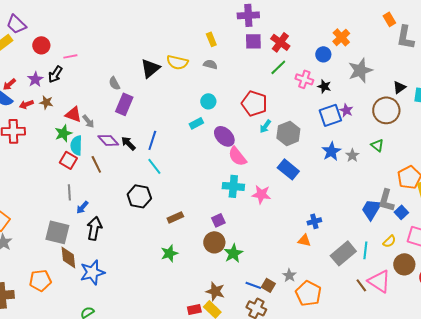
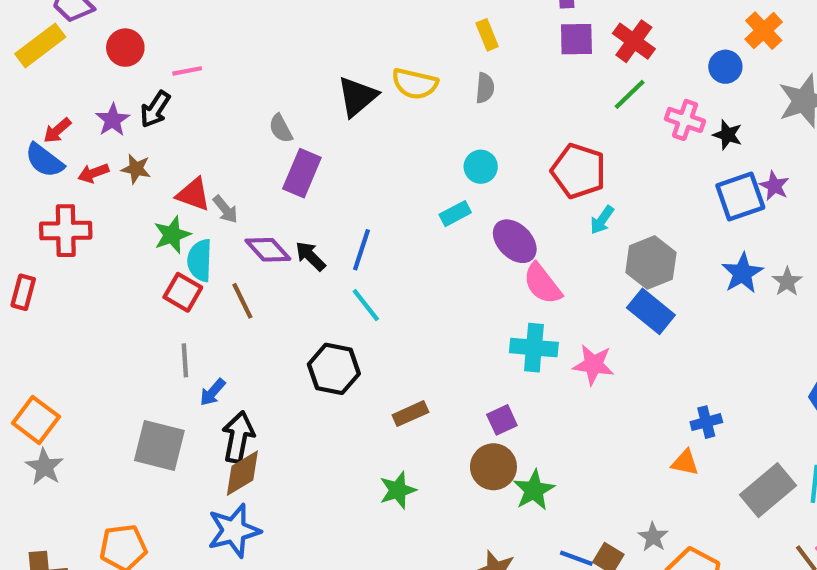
gray semicircle: (210, 64) -> (485, 88), turned 80
gray hexagon: (288, 133) -> (651, 262), moved
brown diamond: (68, 257) -> (242, 473), moved, turned 65

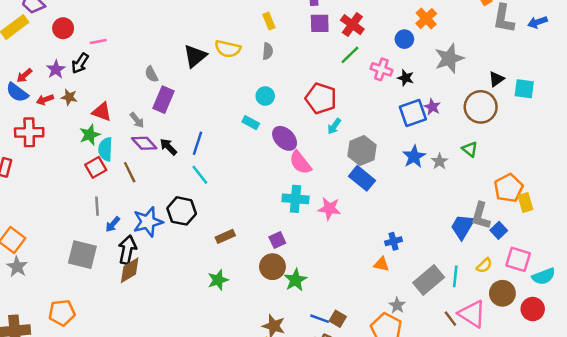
gray arrow: (225, 209) -> (137, 120), moved
cyan rectangle: (455, 214) -> (251, 123), turned 56
red square: (183, 292) -> (96, 167), turned 30
blue star: (234, 531) -> (148, 222), moved
gray star: (653, 537) -> (397, 305), moved

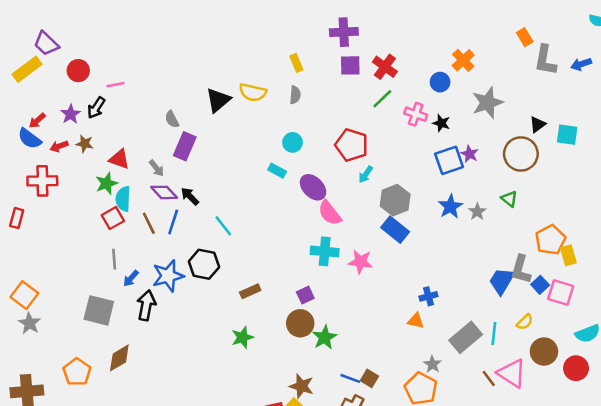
blue line: (197, 143) -> (173, 222), moved
pink square: (518, 259) -> (561, 292), moved
brown diamond: (130, 270) -> (119, 358), moved
orange pentagon: (62, 313) -> (77, 372), turned -30

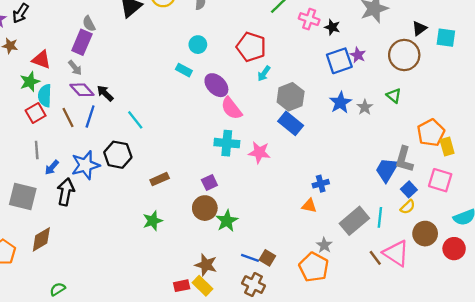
purple rectangle: (185, 146) -> (82, 42), moved
blue square: (540, 285) -> (409, 189), moved

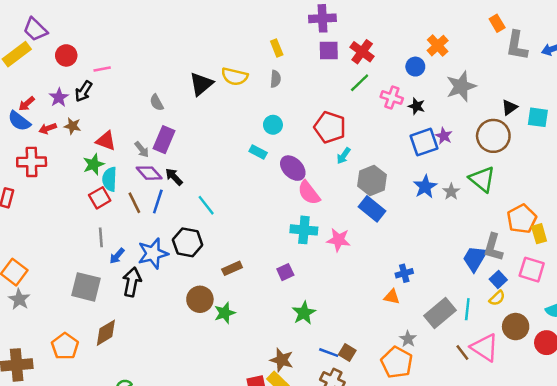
purple rectangle: (82, 42) -> (164, 140), moved
green triangle: (394, 96) -> (482, 179), size x1.6
brown circle: (205, 208) -> (200, 299), moved

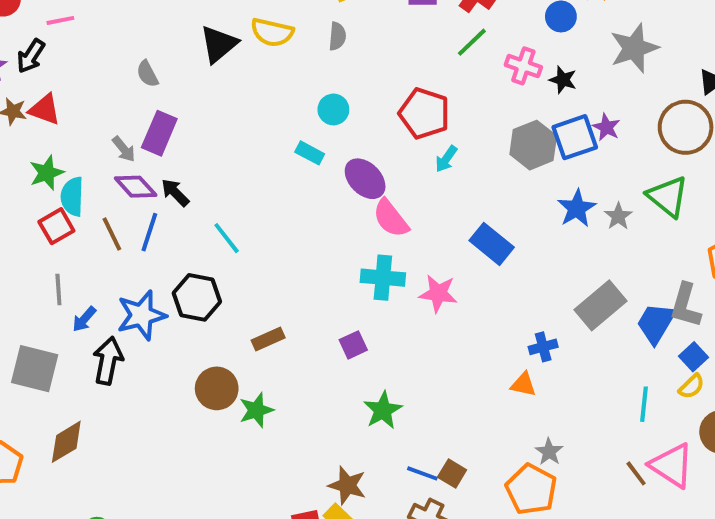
red triangle: (106, 141) -> (45, 109), moved
gray hexagon: (372, 180) -> (533, 145), moved
gray rectangle: (440, 313) -> (600, 305), moved

